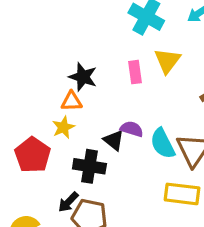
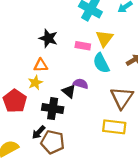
pink rectangle: (135, 72) -> (83, 46), turned -72
black star: (83, 77) -> (48, 38), moved
cyan semicircle: (163, 144) -> (101, 63), moved

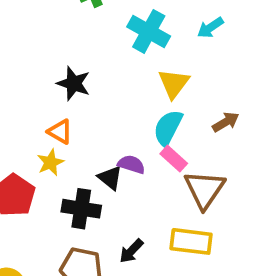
pink rectangle: (83, 46) -> (174, 159), moved, turned 32
cyan semicircle: (101, 63) -> (168, 128), turned 54
orange triangle: (41, 65) -> (60, 132), turned 32
black arrow: (39, 132) -> (131, 251), moved

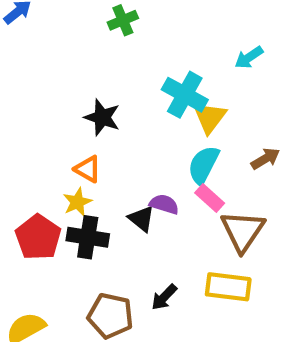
cyan cross: (149, 31) -> (185, 95), moved
black cross: (81, 209) -> (88, 237), moved

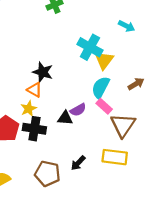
cyan arrow: (249, 57) -> (127, 26), turned -119
black star: (102, 117) -> (43, 72), moved
purple semicircle: (164, 204) -> (78, 110), turned 133
black triangle: (141, 219) -> (65, 118), turned -35

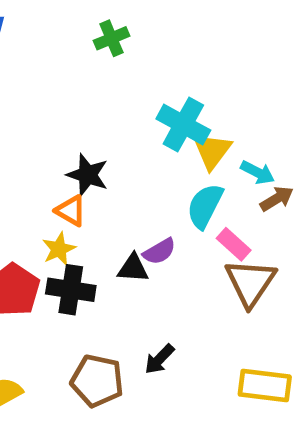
cyan arrow: (127, 26) -> (258, 172), moved
pink rectangle: (104, 106) -> (234, 244), moved
yellow rectangle: (115, 157) -> (265, 386), moved

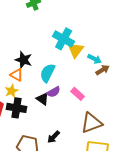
cyan semicircle: (205, 206) -> (48, 73), moved
pink rectangle: (234, 244) -> (78, 94), moved
black triangle: (133, 268) -> (43, 99), turned 32
brown triangle: (250, 283) -> (92, 123), moved, turned 35

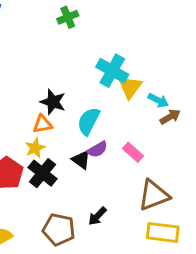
orange triangle: (17, 75) -> (43, 124), turned -40
black cross: (17, 108) -> (43, 173), turned 30

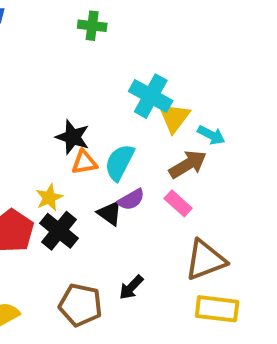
green cross: (68, 17) -> (92, 26), turned 30
brown arrow: (170, 117) -> (188, 164), moved, size x1.4
orange triangle: (43, 124) -> (84, 162), moved

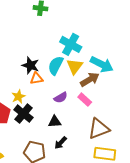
yellow triangle: (174, 117) -> (75, 66), moved
cyan arrow: (211, 135) -> (102, 64), size x1.6
cyan semicircle: (119, 162) -> (56, 65), moved
black triangle: (110, 213) -> (55, 122), moved, turned -40

